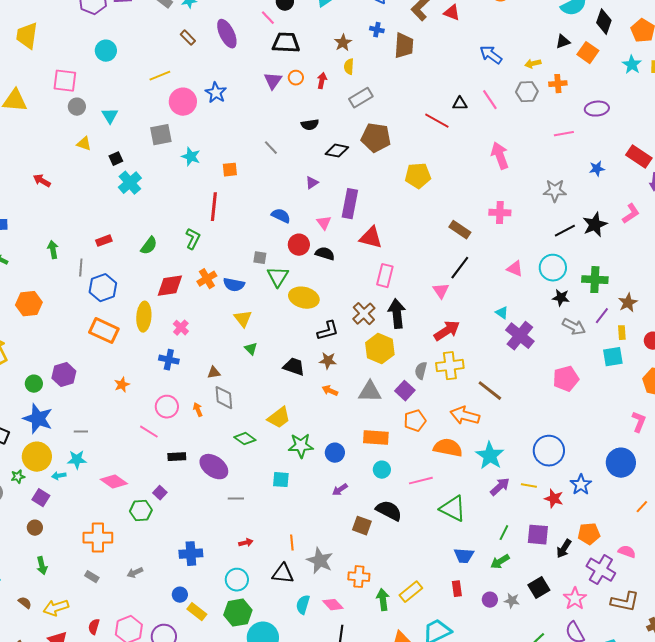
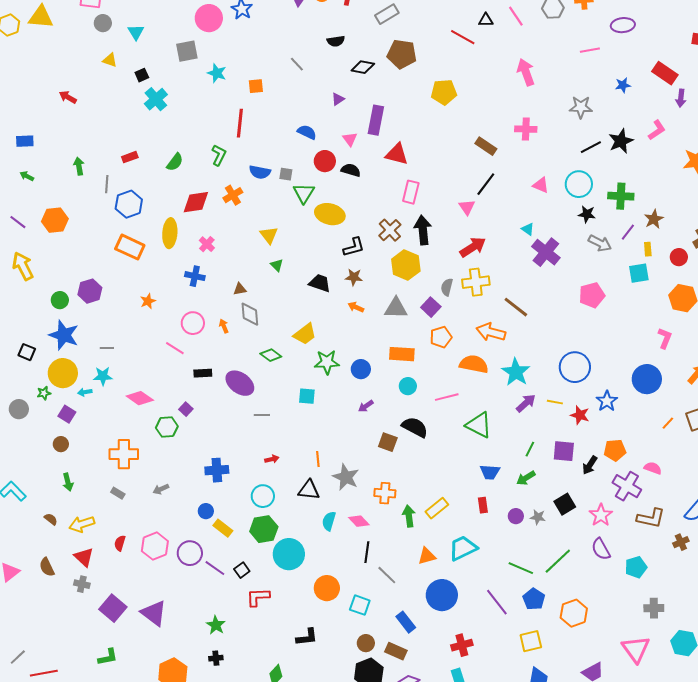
blue semicircle: (234, 285) -> (260, 172), moved

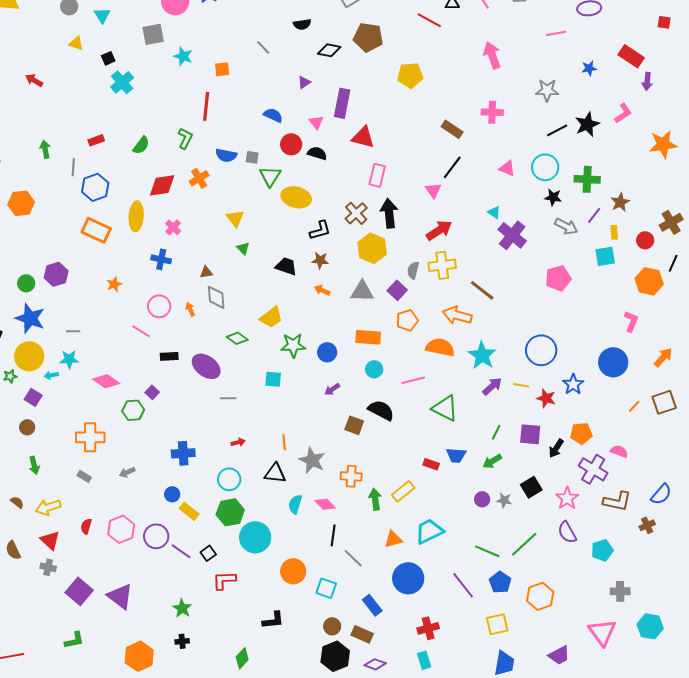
red rectangle: (483, 505) -> (431, 464), moved, turned -63

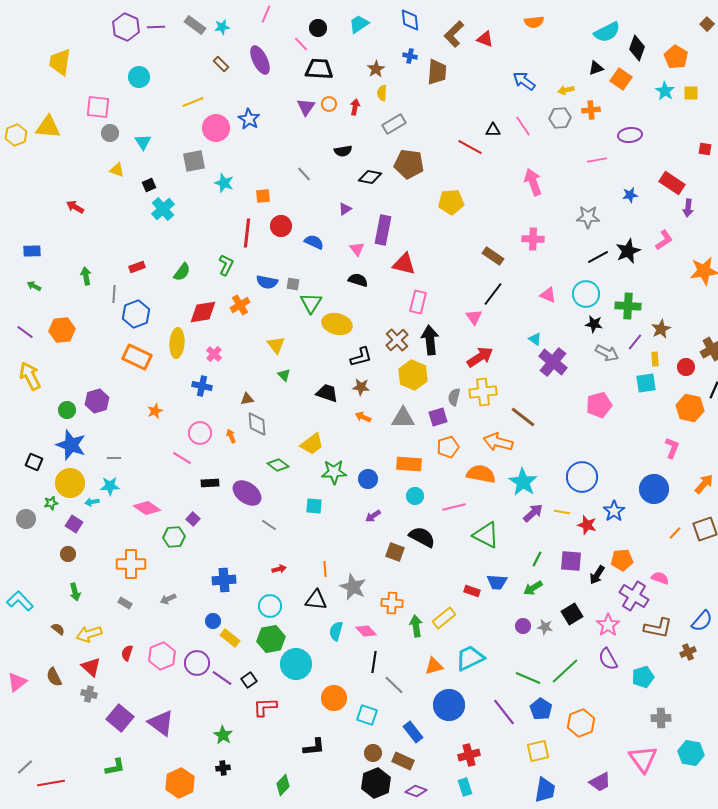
red circle: (291, 144) -> (281, 226), moved
purple square: (397, 290) -> (438, 417), turned 30
gray line: (228, 398) -> (269, 525), turned 35

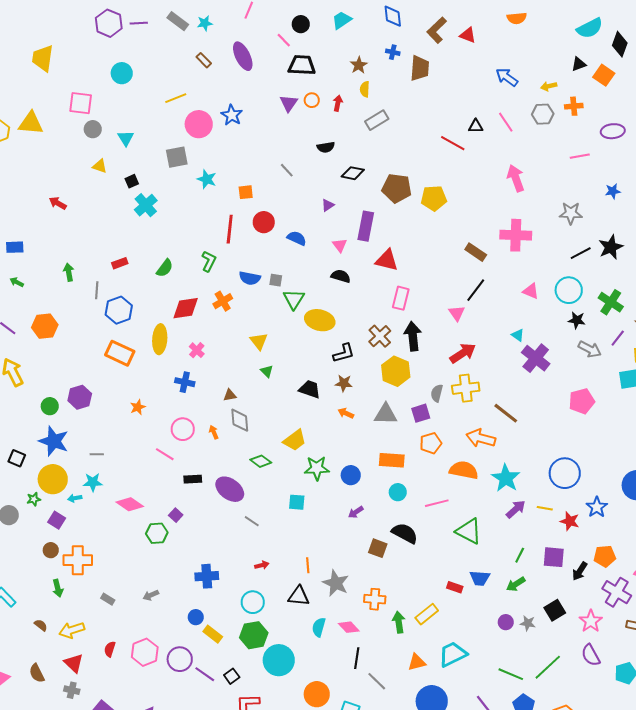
brown pentagon: (409, 164) -> (397, 188), moved
pink cross: (533, 239) -> (516, 235), size x1.4
green cross: (628, 306) -> (611, 302), turned 30
orange cross: (131, 564) -> (78, 560), moved

